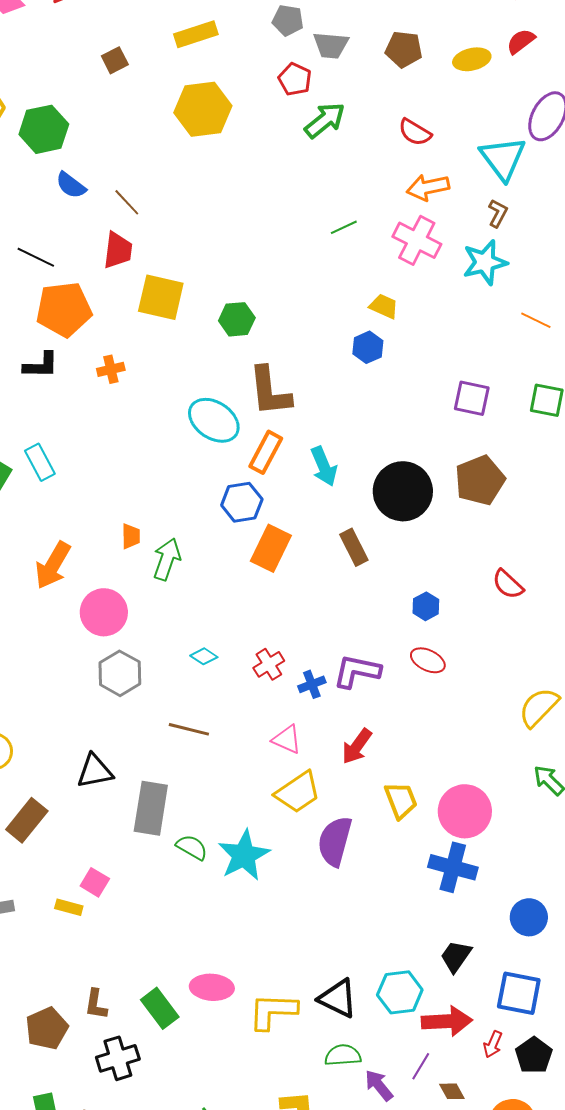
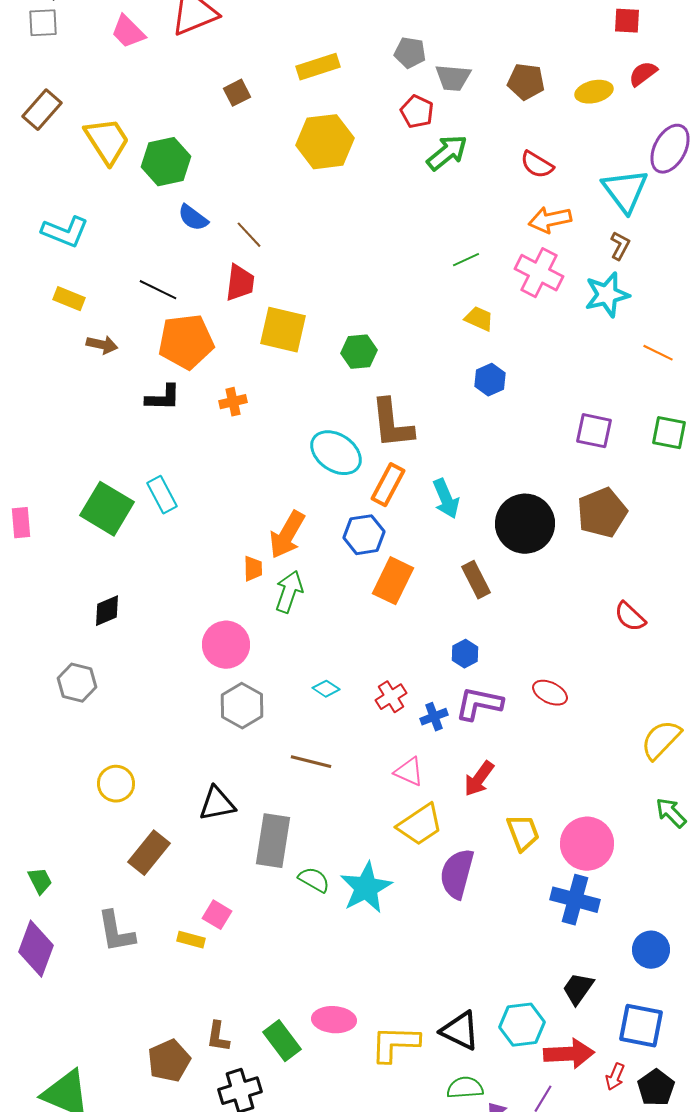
yellow trapezoid: (384, 306) -> (479, 319), moved
orange arrow: (53, 565) -> (287, 535), moved
blue hexagon: (426, 606) -> (465, 654), moved

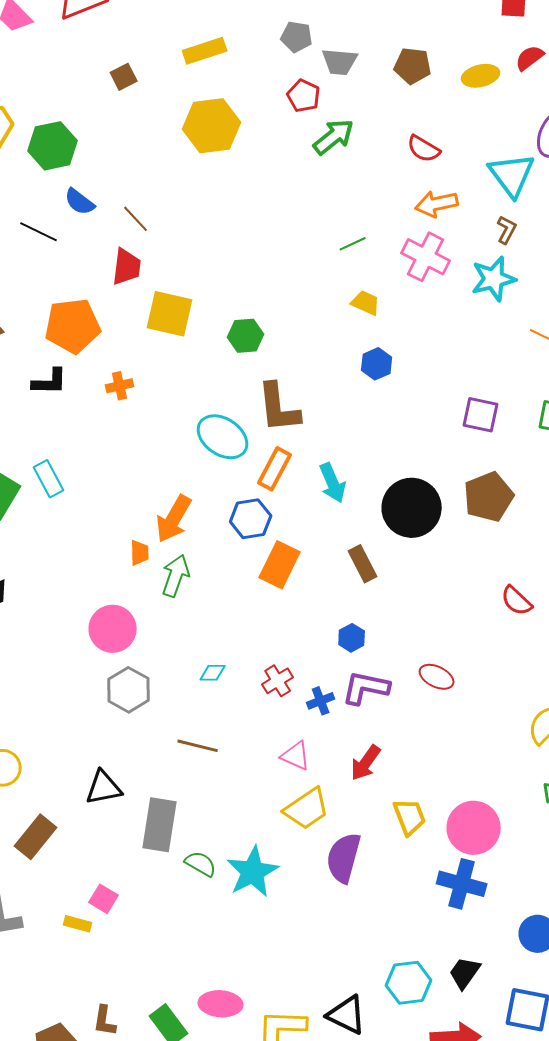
black line: (158, 290) -> (39, 232), moved
cyan diamond: (326, 689) -> (213, 673), turned -32
cyan hexagon: (522, 1025) -> (409, 983), moved

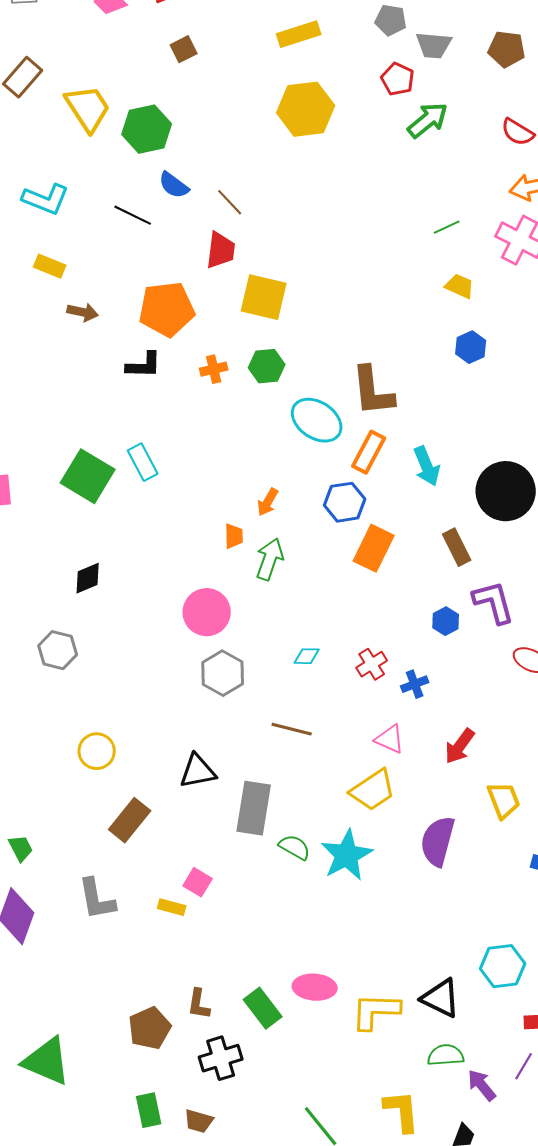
brown square: (124, 77) -> (184, 49), moved
green hexagon: (246, 336) -> (267, 366), moved
orange arrow: (174, 519) -> (268, 502), size x0.6
purple L-shape: (366, 688) -> (494, 602), moved, turned 63
yellow trapezoid: (307, 809) -> (373, 790), moved

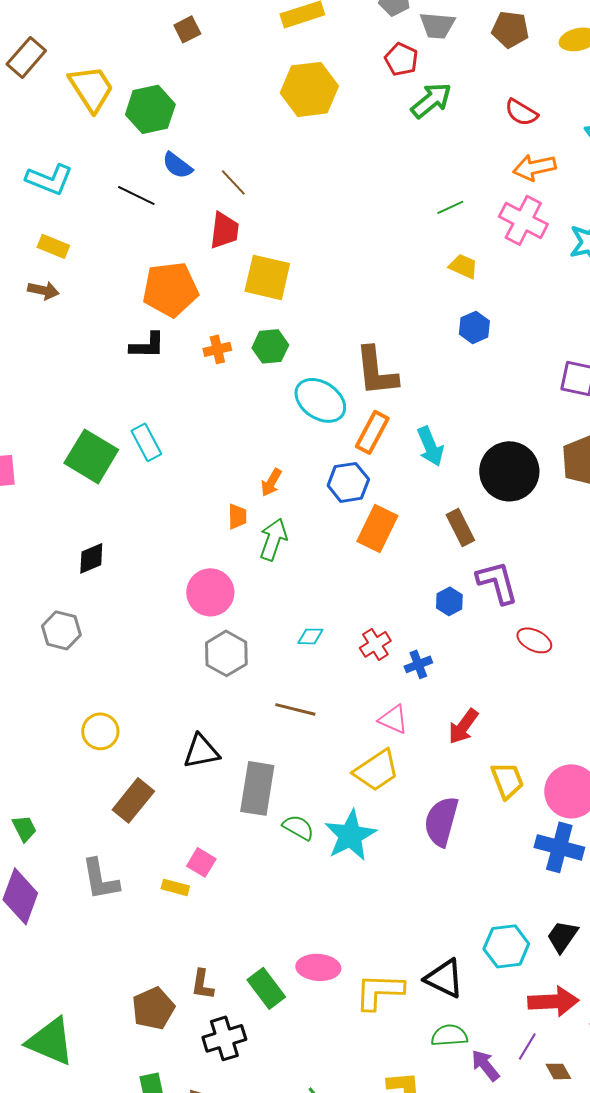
brown arrow: (83, 312) -> (43, 290), moved

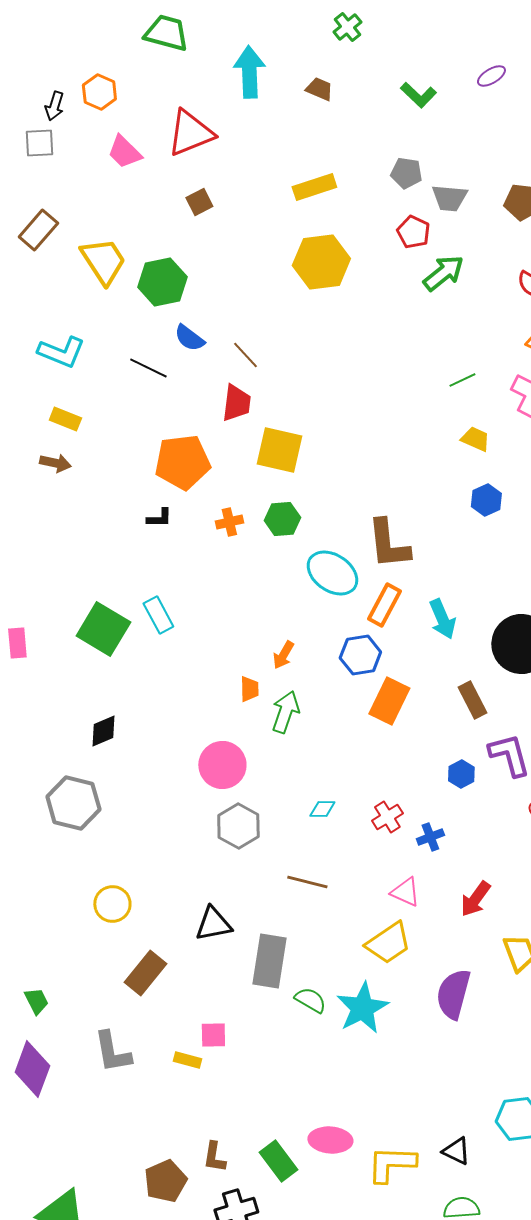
black L-shape: (147, 345) -> (159, 518), size x0.7
gray hexagon: (61, 630) -> (73, 803), size x1.4
pink square: (201, 862) -> (213, 1035), turned -32
black triangle: (444, 978) -> (456, 1151), size x0.7

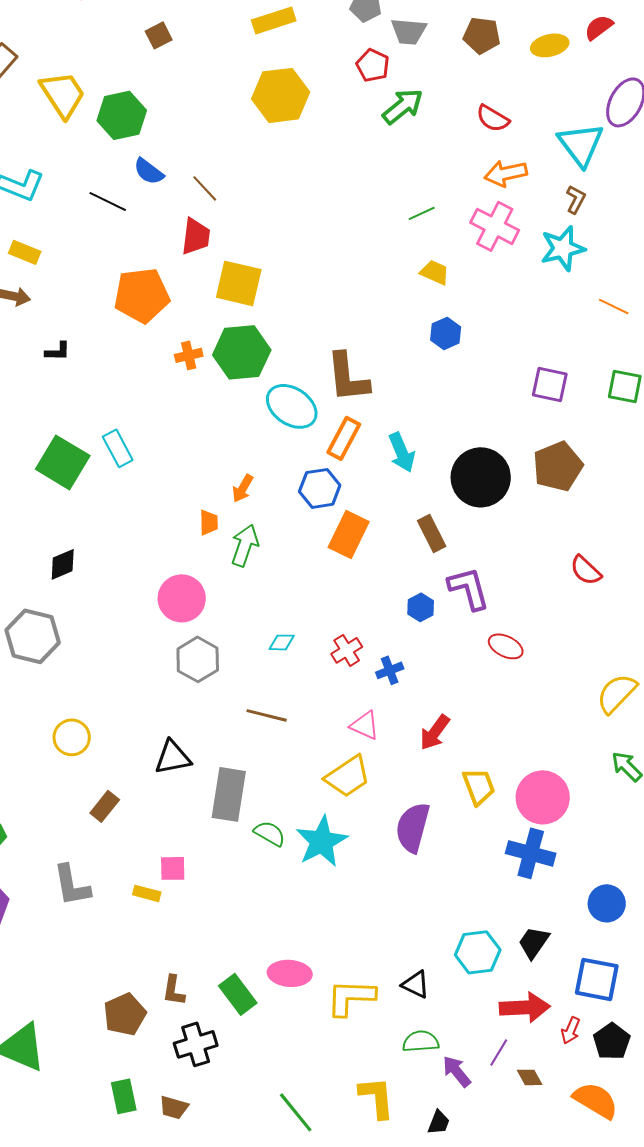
black L-shape: (159, 518) -> (58, 351), moved
green hexagon: (282, 519) -> (242, 352), size x1.6
brown rectangle: (145, 973) -> (105, 806), size x0.7

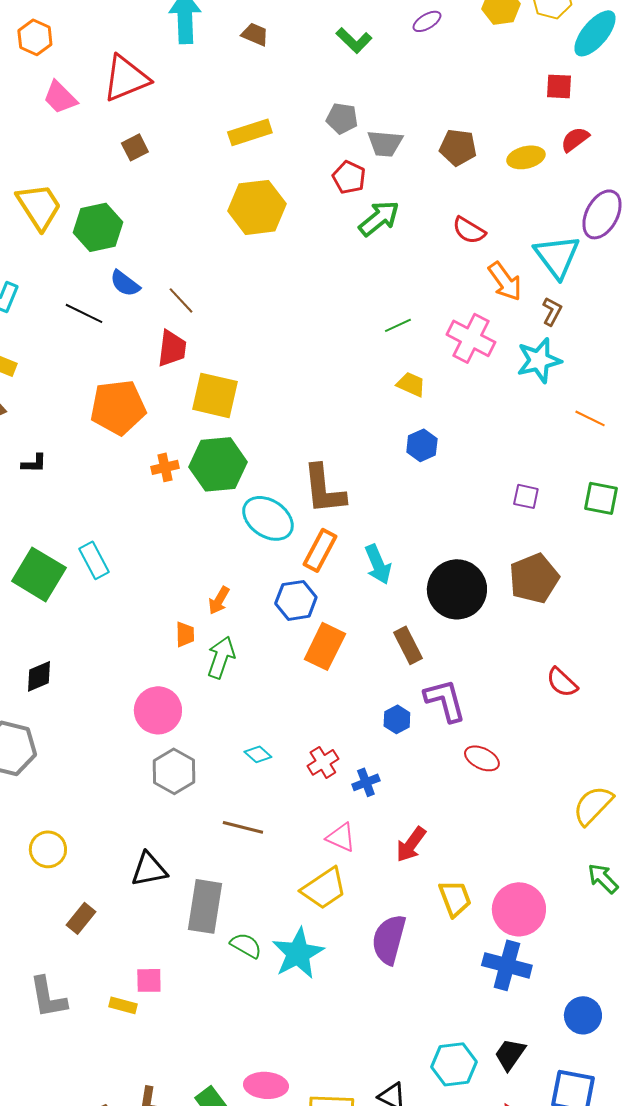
orange arrow: (506, 173) -> (505, 281), moved, turned -114
purple square: (550, 384) -> (526, 496), size x0.7
cyan diamond: (282, 642) -> (258, 754), turned 40

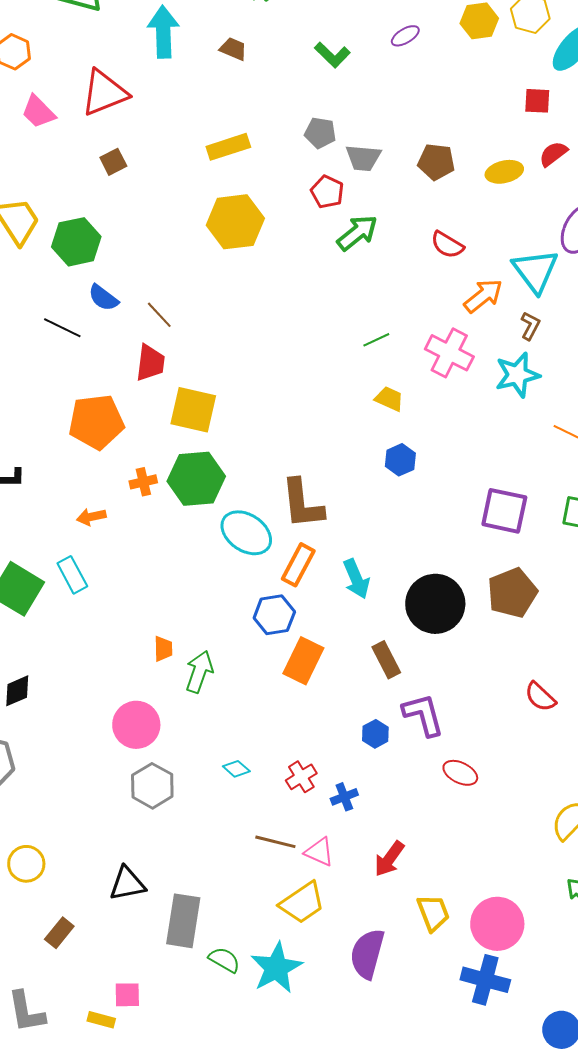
orange arrow: (505, 281) -> (483, 296), turned -93
purple square: (526, 496) -> (504, 511), size x1.8
orange arrow: (219, 600) -> (91, 517), moved, turned 48
brown line: (243, 827) -> (275, 842), moved

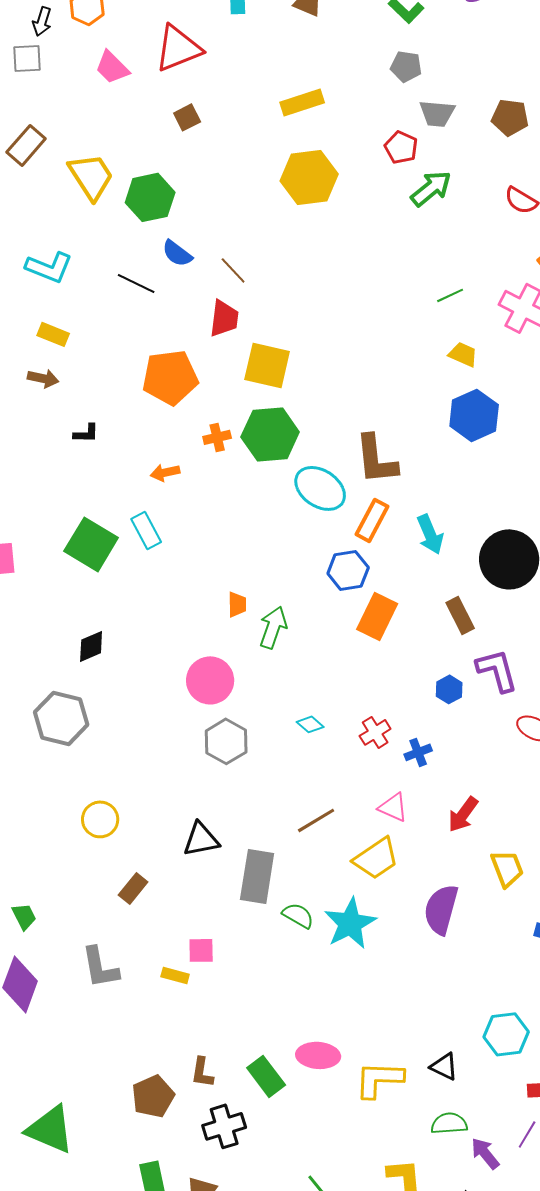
gray pentagon: (320, 133) -> (406, 66), moved
blue hexagon: (400, 460) -> (474, 415), size x1.6
brown line: (275, 842) -> (316, 820), moved, turned -45

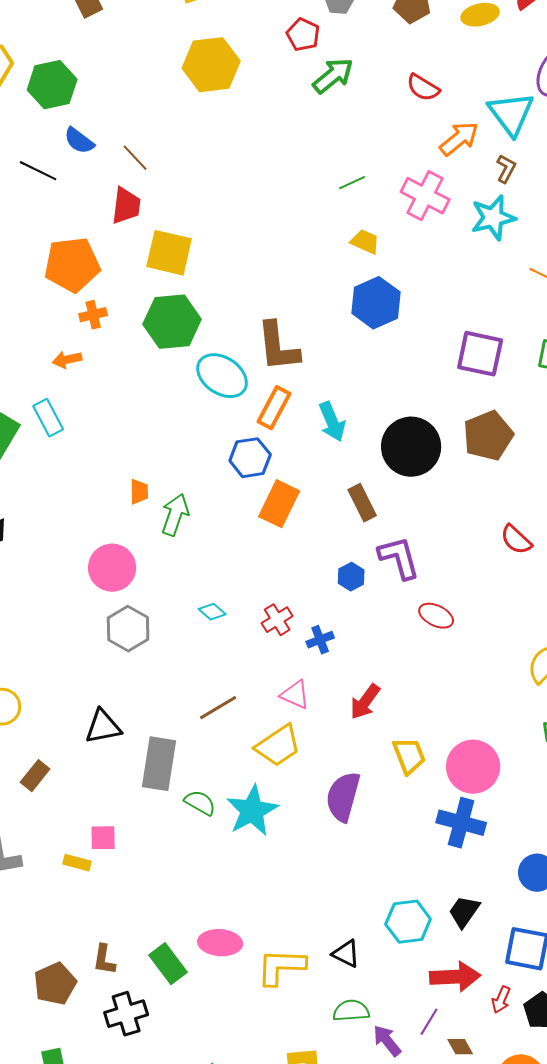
orange cross: (217, 437) -> (93, 315), moved

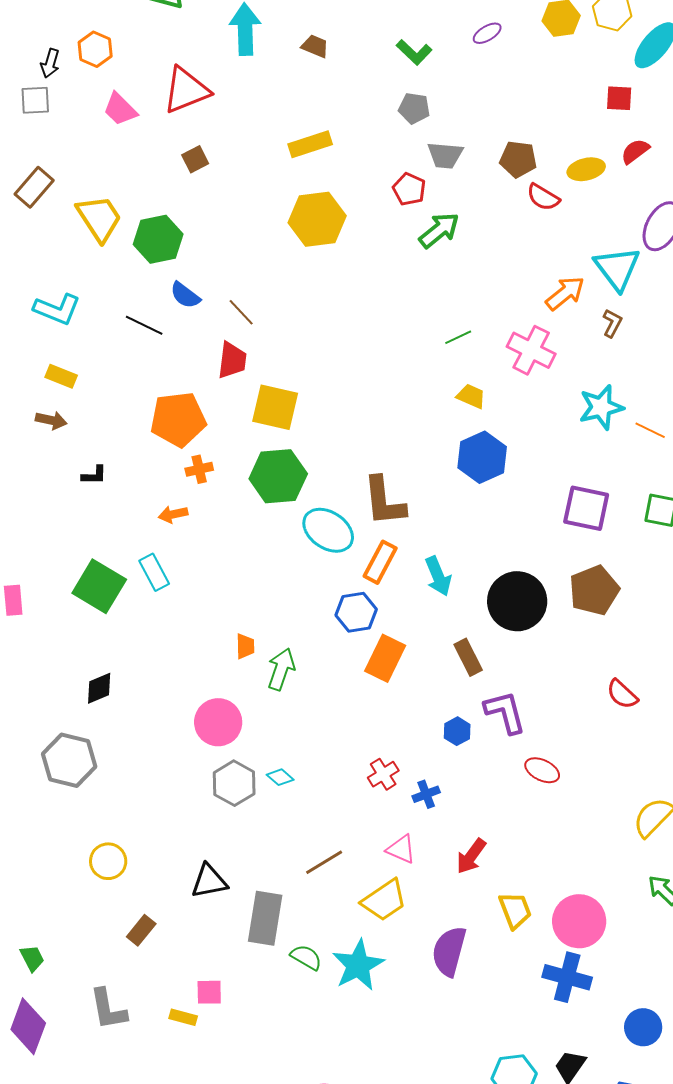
red semicircle: (423, 88) -> (543, 197), moved
cyan star: (493, 218) -> (601, 407), moved
cyan diamond: (212, 612) -> (280, 777), moved

